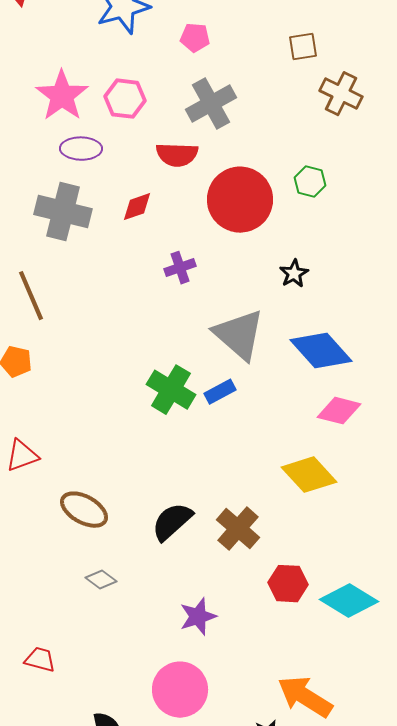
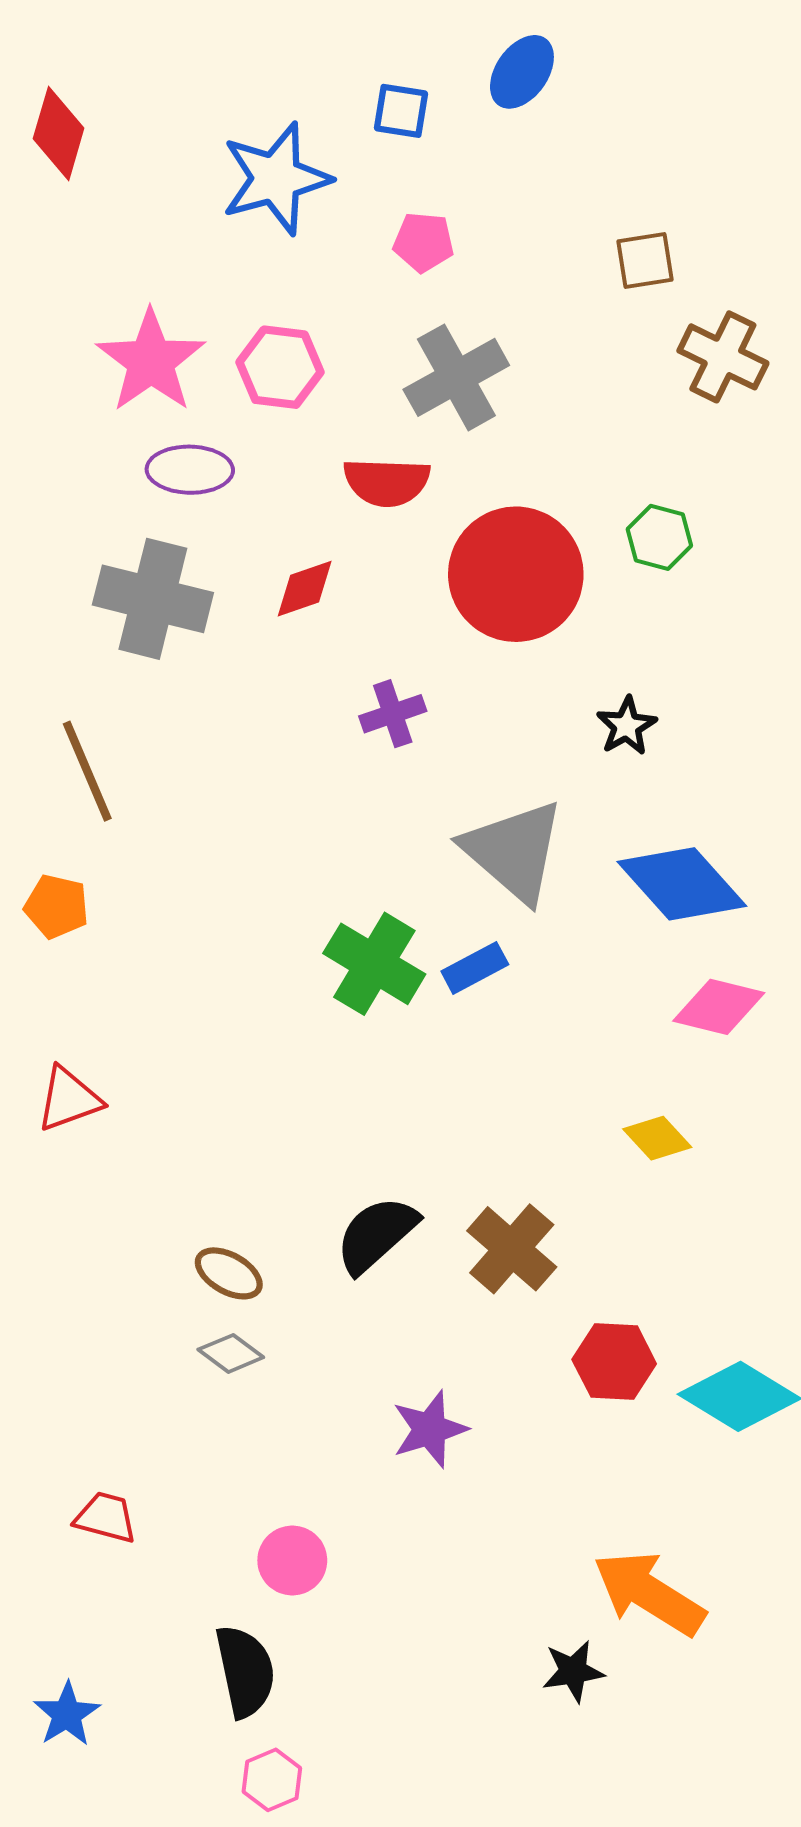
yellow diamond: (309, 475) -> (657, 1138), size x0.6
brown ellipse: (84, 510) -> (229, 1273), moved, size x0.7
pink circle: (180, 690) -> (292, 1560), moved, size x0.6

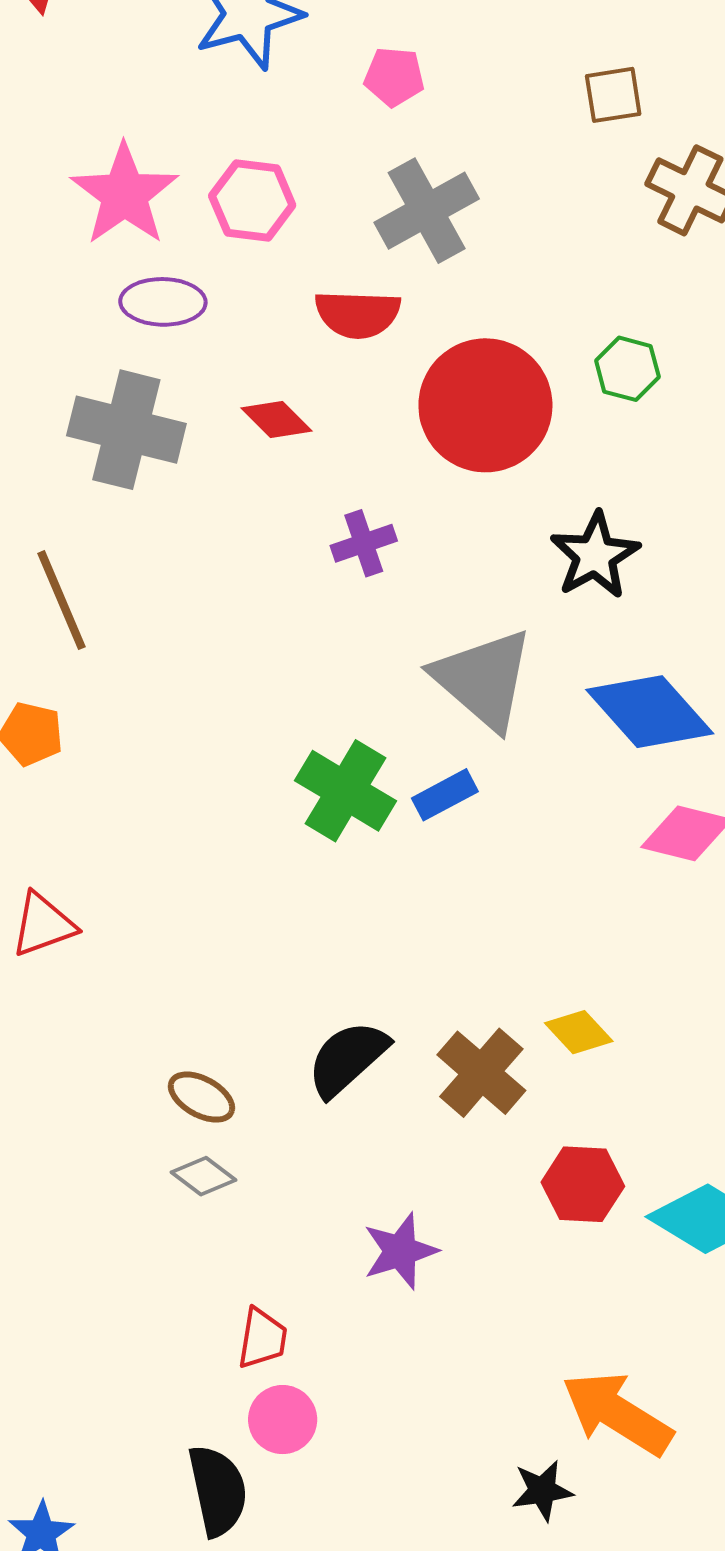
red diamond: (305, 589) -> (277, 420), turned 64
black star: (627, 726) -> (595, 555), size x1.5
yellow diamond: (657, 1138) -> (579, 1032), moved
red trapezoid: (106, 1517) -> (262, 1338), moved, turned 84
pink circle: (292, 1560) -> (283, 1420), moved

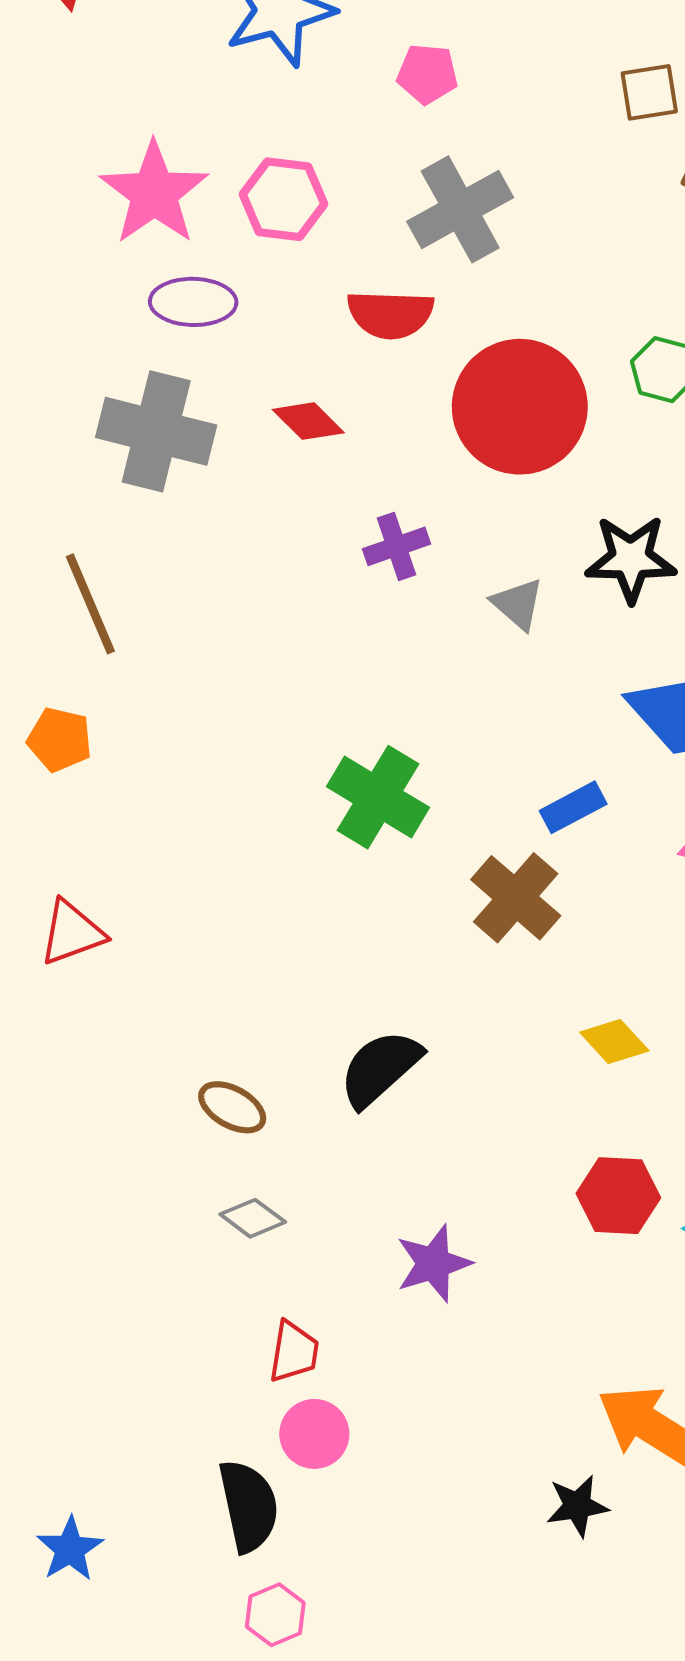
black star: (595, 555) -> (631, 559), turned 30
gray triangle: (483, 679) -> (518, 604), moved, size x0.5
blue rectangle: (445, 795) -> (573, 807), moved
brown cross: (481, 1073) -> (516, 898), moved
gray diamond: (203, 1176) -> (253, 1218), moved

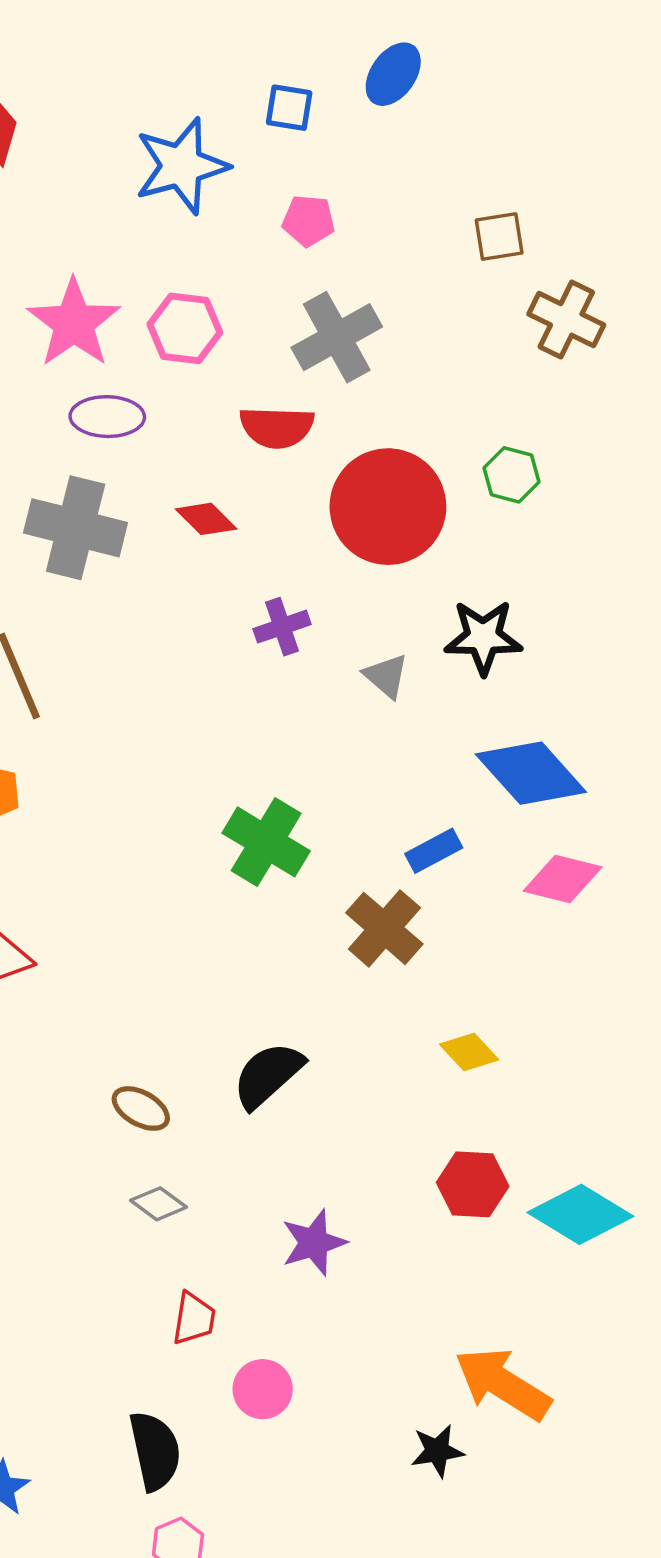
pink circle: (314, 1434) -> (263, 1389), moved

